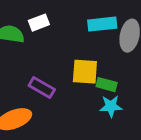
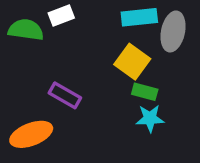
yellow square: (85, 72) -> (132, 62), moved, turned 32

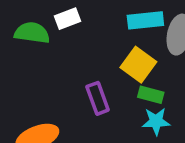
purple rectangle: (65, 95) -> (98, 98), moved, turned 40

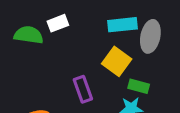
green rectangle: (151, 95) -> (139, 86), moved

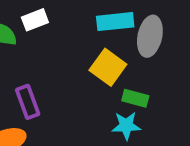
purple rectangle: (83, 89) -> (28, 102), moved

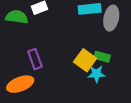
yellow square: (108, 67) -> (85, 60), moved

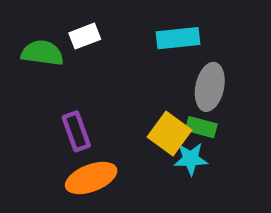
gray ellipse: (111, 18) -> (210, 87), moved
orange ellipse: (20, 84) -> (91, 178), moved

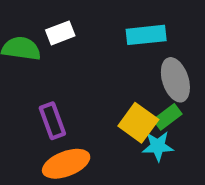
gray ellipse: (210, 87) -> (175, 80), turned -30
green rectangle: (201, 127) -> (168, 117), turned -52

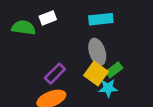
gray ellipse: (175, 80) -> (97, 52), moved
purple rectangle: (52, 121) -> (55, 74), moved, turned 65

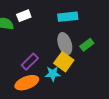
green rectangle: (114, 70) -> (87, 45), moved
cyan star: (108, 88) -> (53, 74), moved

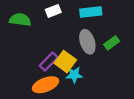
white rectangle: (24, 16) -> (53, 11), moved
yellow square: (64, 62) -> (65, 62), moved

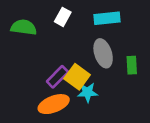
white rectangle: (53, 11) -> (63, 17), turned -40
green rectangle: (112, 43) -> (132, 65), moved, turned -56

